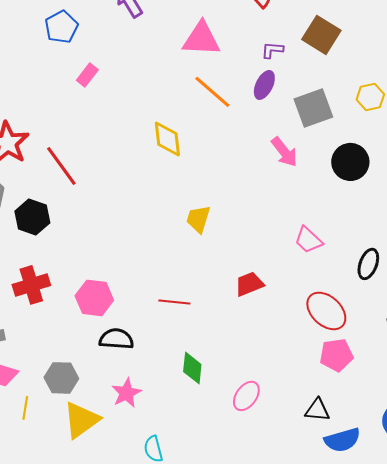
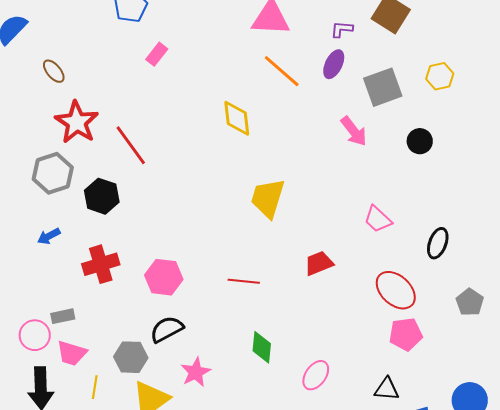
black circle: (350, 162) -> (420, 141), size x0.7
yellow trapezoid: (198, 219) -> (268, 198), size x1.4
black semicircle: (116, 339) -> (167, 329), moved, turned -32

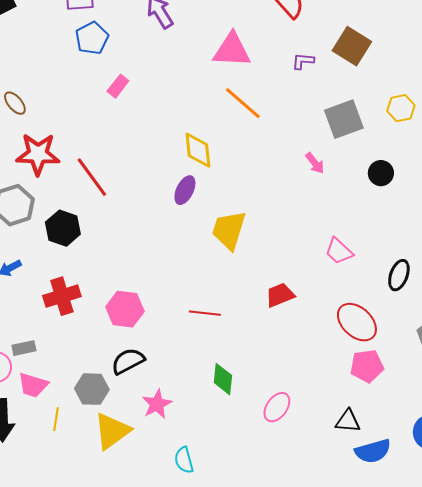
purple ellipse: (334, 64) -> (185, 190), moved
red star: (77, 122) -> (38, 154), turned -30
pink arrow: (354, 131) -> (315, 163), size x0.7

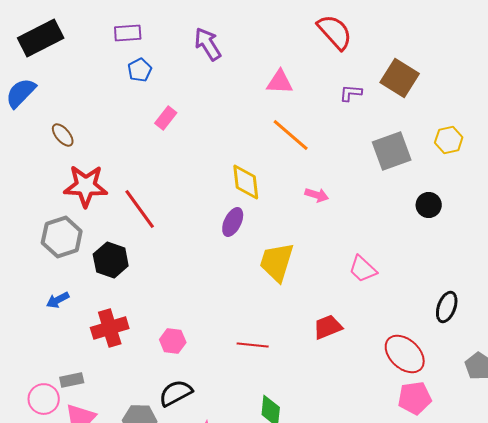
blue pentagon: (92, 38) -> (140, 70), size x0.7
pink triangle: (232, 50) -> (280, 82), size x0.7
pink arrow: (315, 163) -> (317, 195), moved, turned -35
pink trapezoid: (339, 251) -> (363, 269), moved
pink hexagon: (125, 309) -> (173, 341), size x0.7

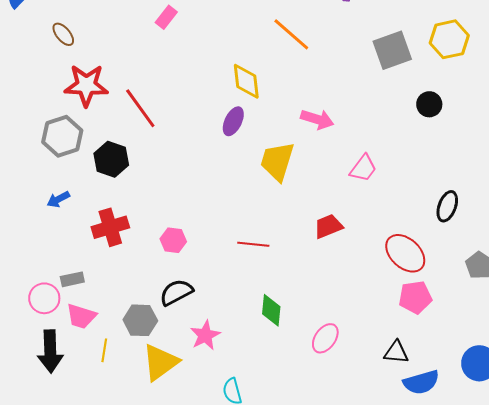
yellow hexagon: (449, 140) -> (449, 39), size x1.4
pink arrow: (317, 195) -> (317, 119), moved, size x1.4
pink trapezoid: (363, 269) -> (363, 168), turned -96

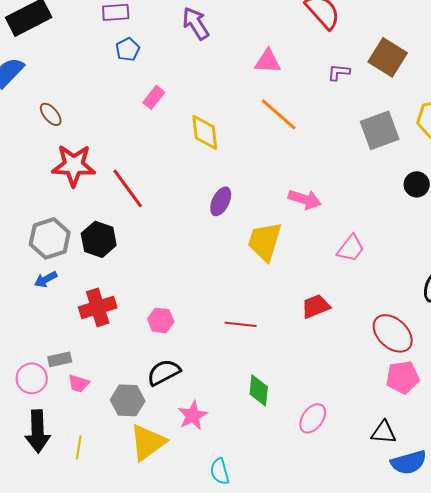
yellow diamond: (246, 81) -> (205, 132), moved
gray hexagon: (62, 136) -> (50, 238), moved
pink trapezoid: (81, 316) -> (79, 383), moved, size x0.7
yellow line: (104, 350) -> (79, 447), moved

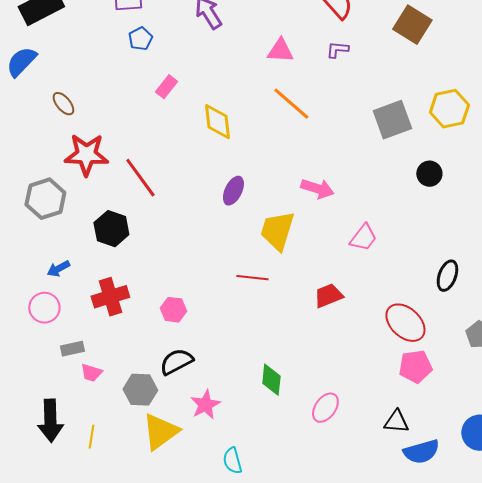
brown square: (388, 57) -> (412, 25), moved
purple L-shape: (339, 72) -> (337, 50), moved
gray hexagon: (50, 238) -> (45, 199), moved
red line: (241, 324) -> (252, 278), moved
pink circle: (32, 378) -> (44, 308), moved

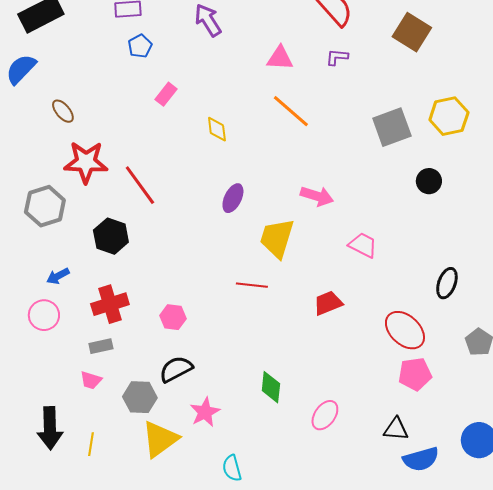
yellow diamond: (217, 122) -> (217, 129), size x0.7
pink trapezoid: (363, 238) -> (363, 245), turned -100
gray rectangle: (72, 349) -> (101, 346), moved

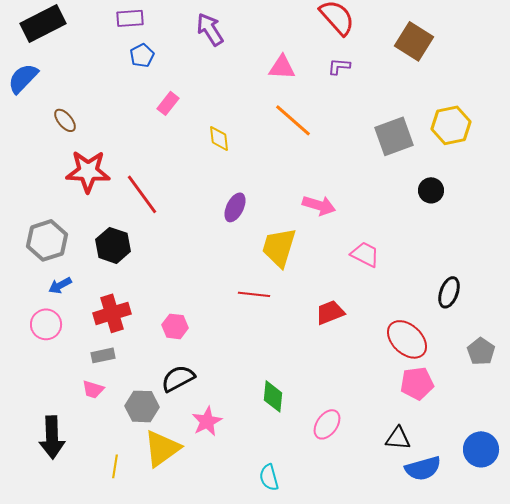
gray hexagon: (45, 206) -> (47, 240), moved
yellow line: (91, 444) -> (115, 466), moved
cyan semicircle: (232, 468) -> (269, 477), moved

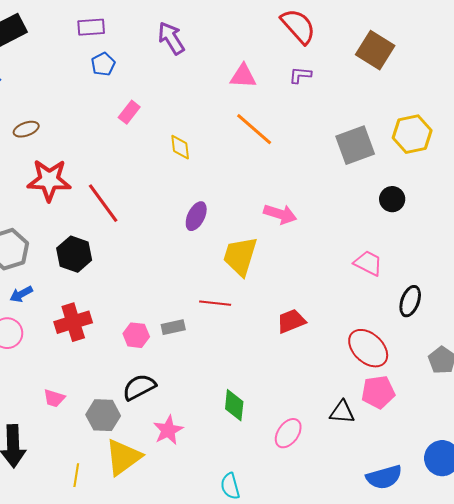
brown ellipse: (65, 120) -> (26, 129), turned -70
pink trapezoid: (365, 254) -> (368, 263), moved
gray rectangle: (103, 355) -> (173, 327), moved
black triangle: (398, 438) -> (342, 412), moved

